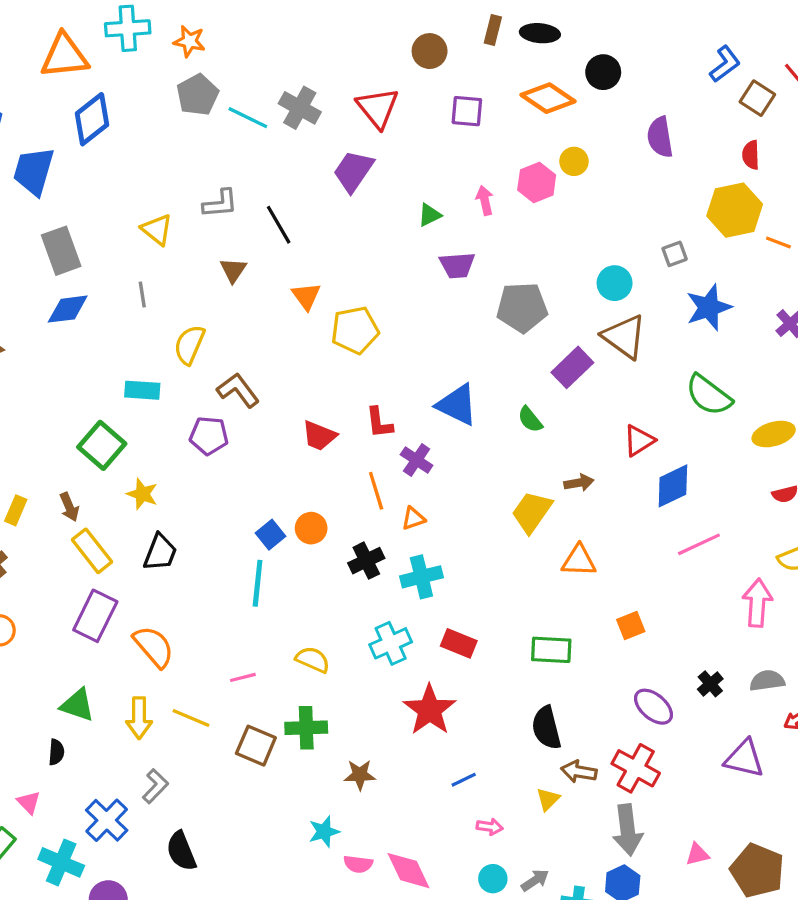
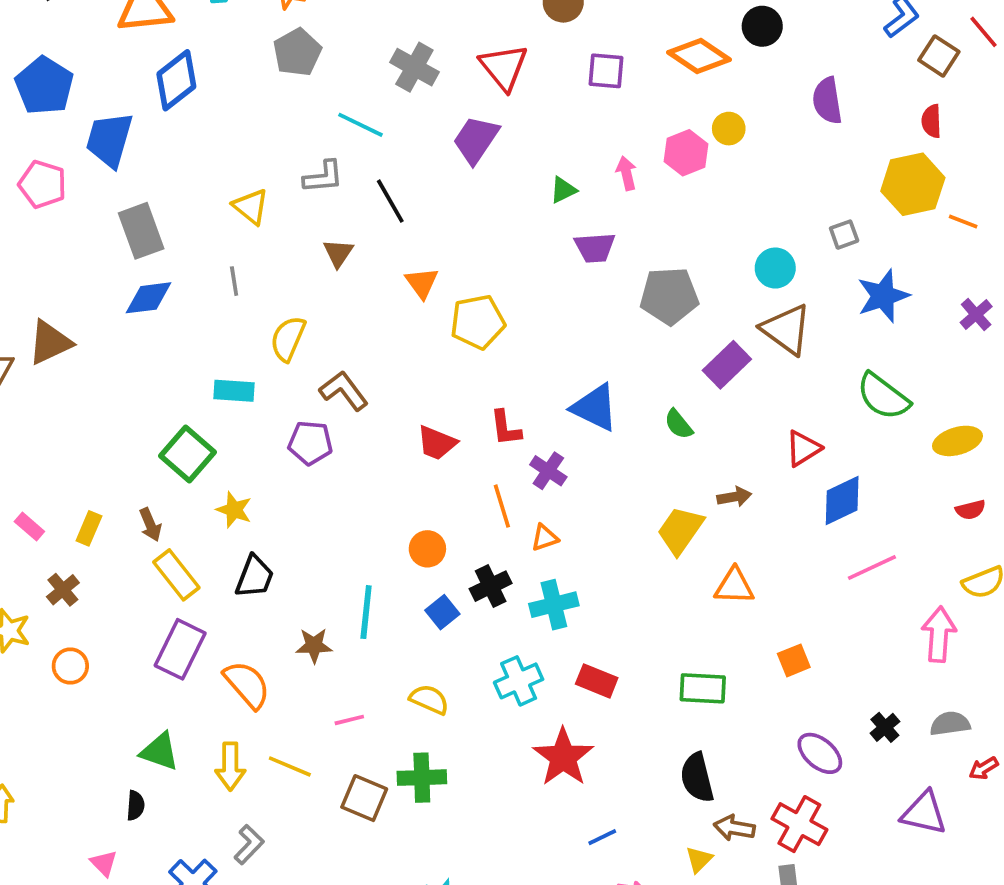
cyan line: (248, 118) -> (360, 125), moved
blue square: (271, 535) -> (442, 612), moved
brown star: (360, 775) -> (314, 646), moved

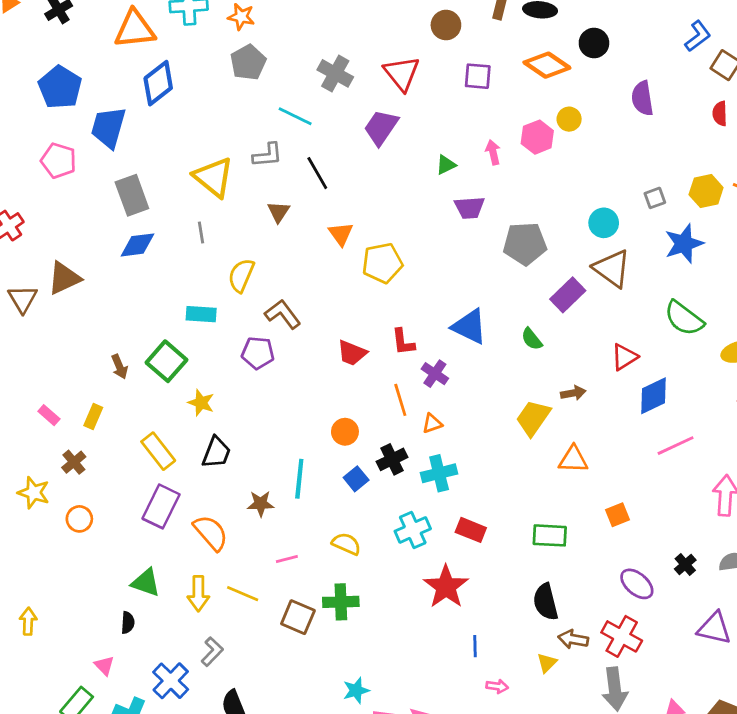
yellow hexagon: (913, 184) -> (706, 191), moved, size x0.7
yellow triangle: (251, 207) -> (214, 177), size x1.5
brown arrow: (150, 525) -> (119, 367), moved
blue line: (602, 837) -> (475, 646), turned -65

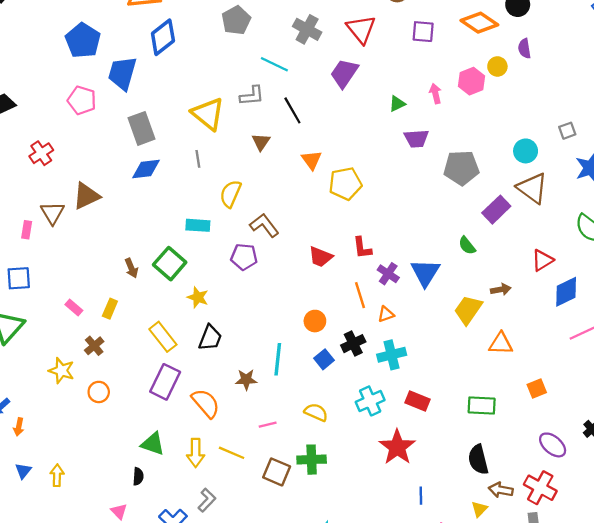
purple semicircle: (642, 98) -> (524, 48), moved, size x0.7
blue triangle: (469, 327) -> (425, 273), moved, turned 36

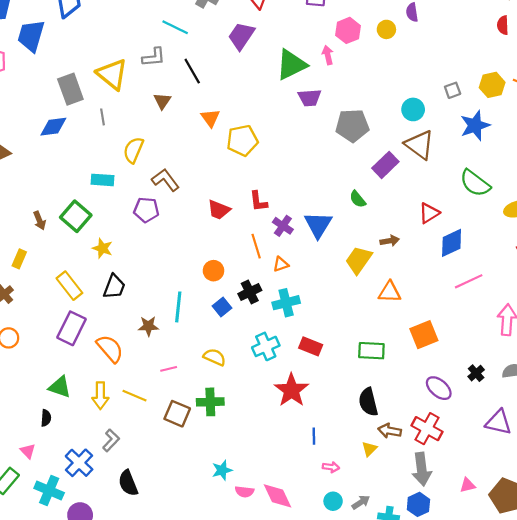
pink hexagon: (471, 81) -> (348, 30), moved
green triangle: (397, 104) -> (291, 65), size x2.0
gray rectangle: (141, 128) -> (70, 89), moved
orange square: (537, 389) -> (424, 335), size x1.5

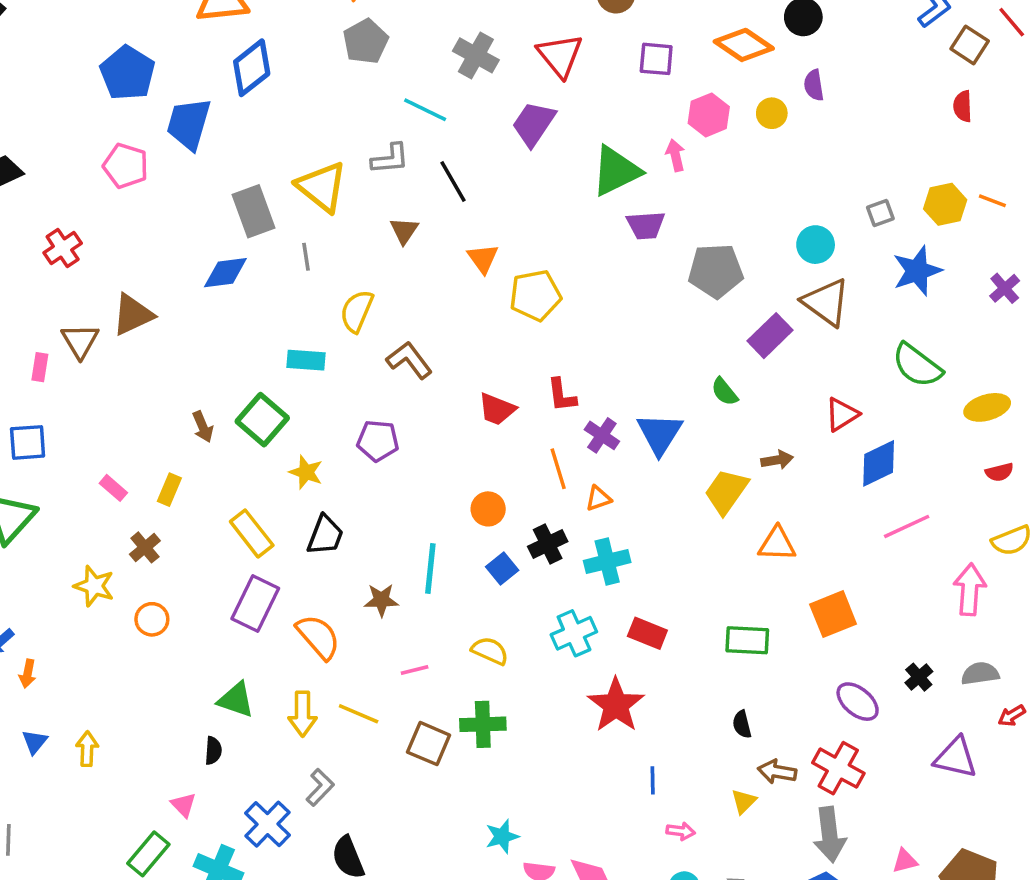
purple pentagon: (146, 210) -> (378, 441), moved
black semicircle: (368, 402) -> (742, 724), size x0.6

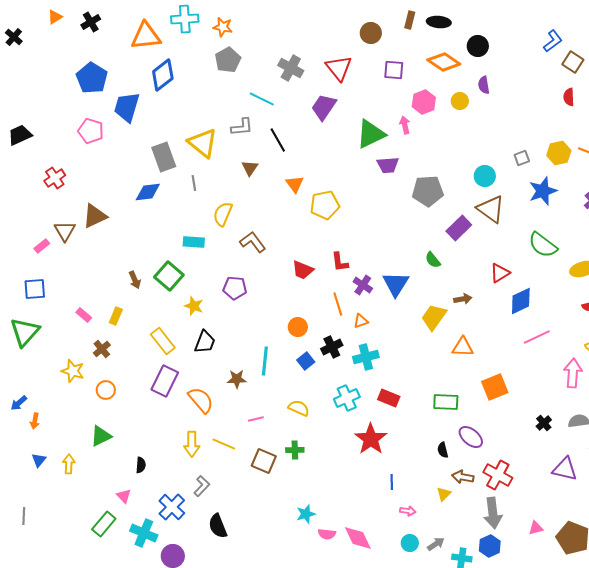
pink rectangle: (40, 367) -> (42, 246), turned 42
green triangle: (236, 700) -> (101, 436), moved, turned -45
purple ellipse: (858, 702) -> (471, 437), moved
green cross: (483, 724) -> (295, 450), size x0.7

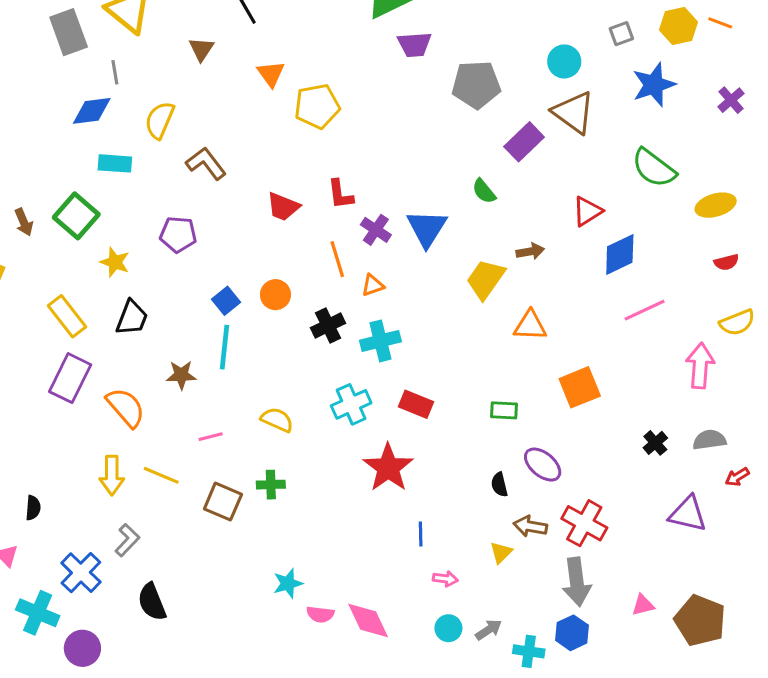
blue diamond: (148, 192) -> (92, 111), moved
blue square: (306, 361) -> (226, 301), moved
green rectangle: (446, 402) -> (504, 410), size x0.7

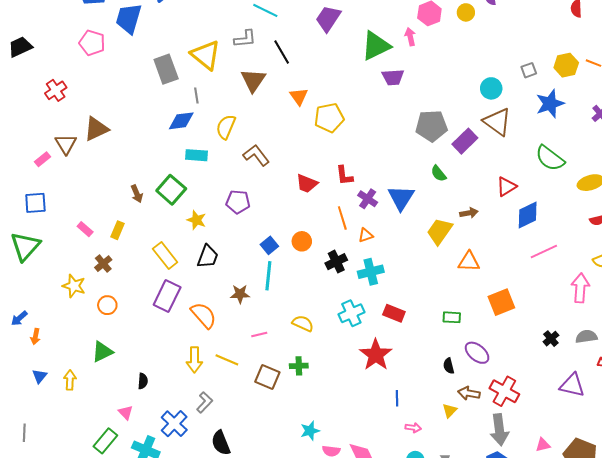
brown triangle: (201, 49) -> (253, 80), size x1.5
gray pentagon: (476, 85) -> (431, 126), moved

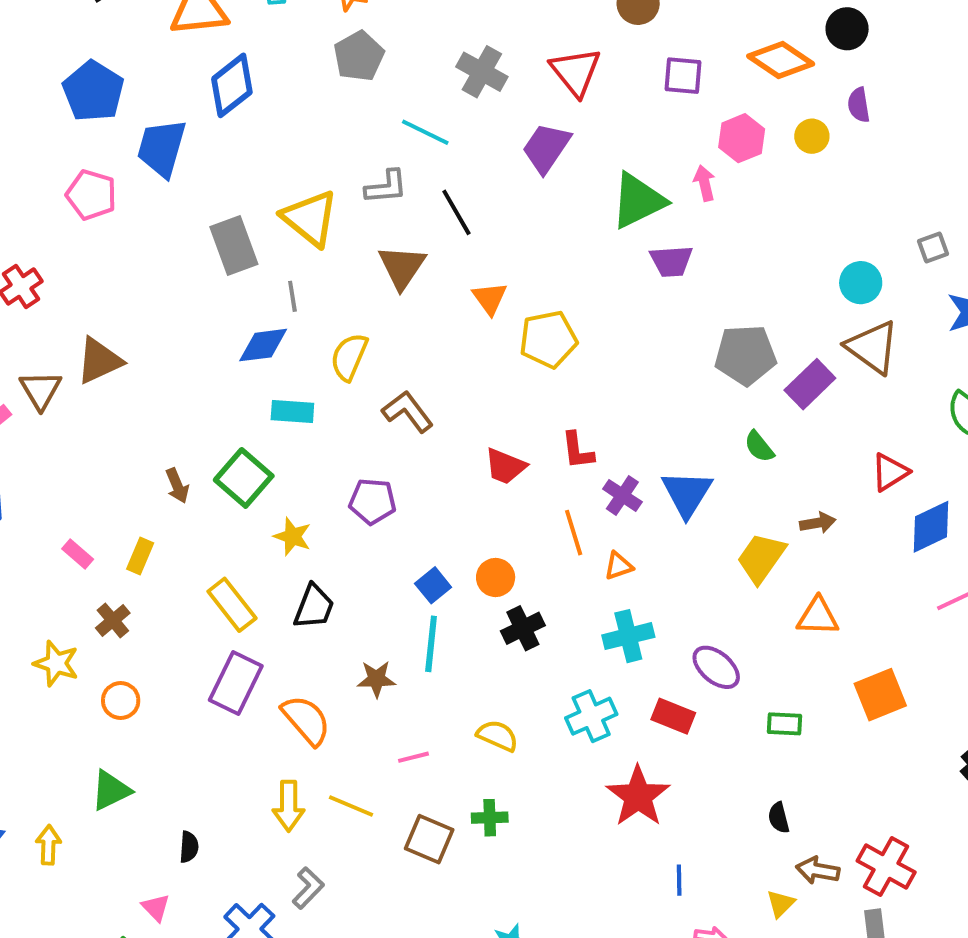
black cross: (336, 262) -> (523, 628), moved
purple ellipse: (477, 353) -> (716, 667), moved

